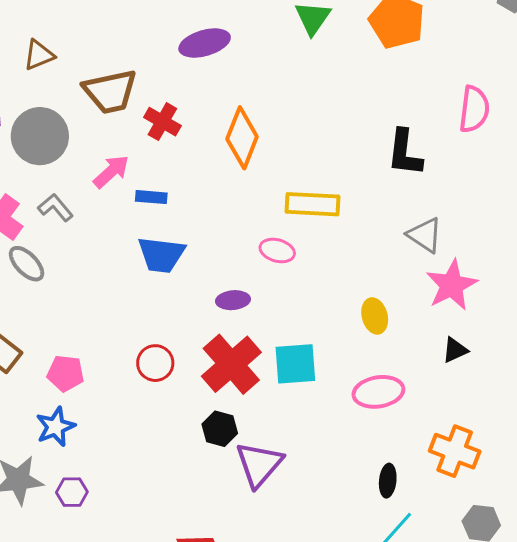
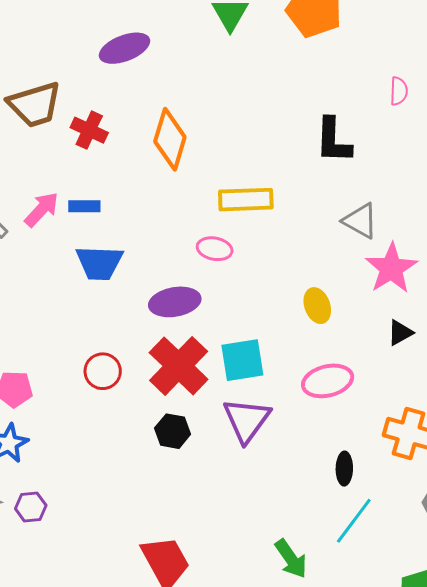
pink semicircle: (474, 109) -> (399, 91), size x0.6
pink arrow: (111, 172) -> (42, 209), moved
purple ellipse: (233, 300) -> (175, 302), size x1.5
purple triangle: (259, 464) -> (247, 420), moved

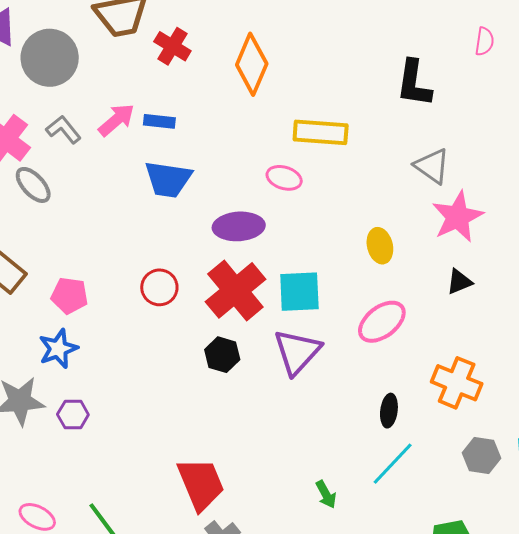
pink ellipse: (328, 381) -> (382, 322), turned -30
green arrow: (291, 559) -> (326, 494), size x0.7

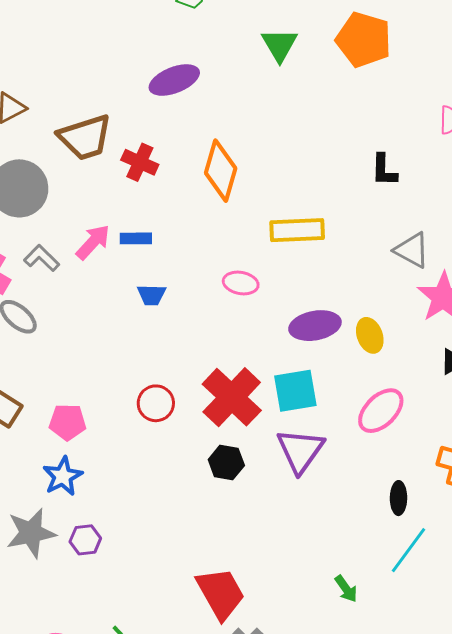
black L-shape: (414, 83) -> (384, 170), size x0.7
pink ellipse: (284, 178) -> (241, 283), moved
blue trapezoid: (168, 179) -> (151, 295), size x0.6
purple ellipse: (239, 226) -> (315, 326), moved

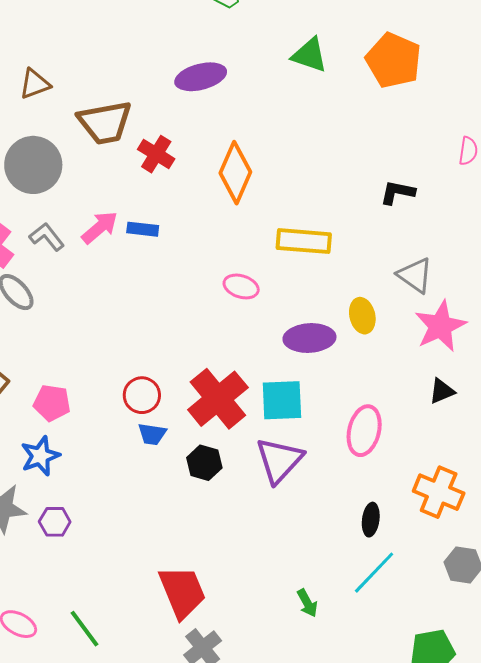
green triangle: (280, 45) -> (309, 55), turned -48
black L-shape: (384, 170) -> (397, 192), turned 93
blue trapezoid: (151, 295) -> (152, 434), moved
yellow ellipse: (370, 335) -> (362, 316), moved
pink ellipse: (381, 411) -> (364, 431), turned -39

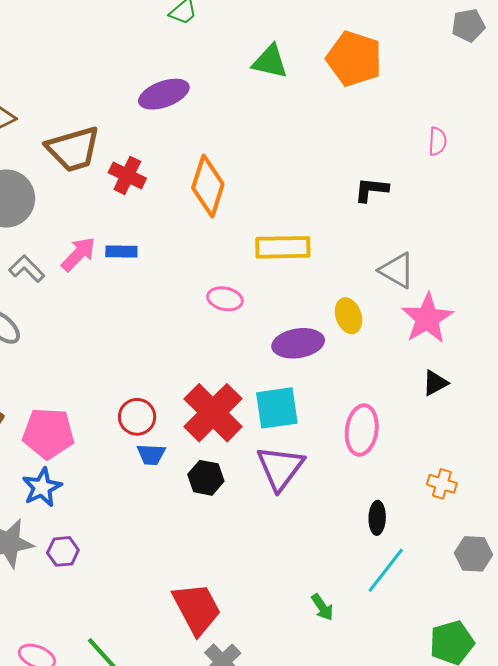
pink pentagon: (52, 403) -> (48, 433), size x1.4
orange cross: (439, 492) -> (442, 484), size x0.6

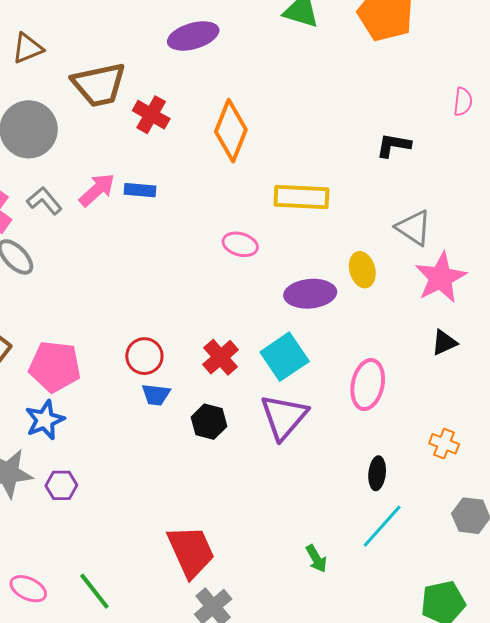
cyan square: (277, 408) -> (285, 357), turned -30
red cross: (213, 413) -> (221, 357), size x0.6

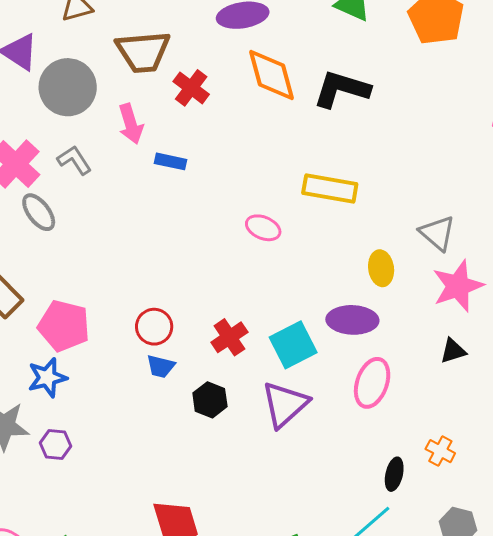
orange diamond: (231, 131) -> (272, 75), moved, turned -44
black L-shape: (394, 145) -> (342, 89), moved, size x1.6
pink arrow: (97, 190) -> (131, 124), moved, turned 108
purple ellipse: (310, 294) -> (352, 320), moved
black ellipse: (377, 473) -> (394, 474), moved

